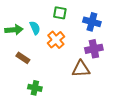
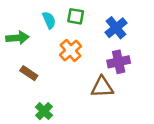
blue cross: (92, 22) -> (116, 28), turned 36
cyan semicircle: (35, 28) -> (49, 20), moved
green cross: (35, 88) -> (44, 111), turned 32

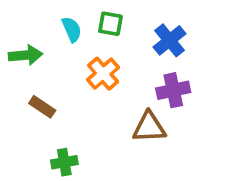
green cross: (44, 111) -> (64, 162), turned 36

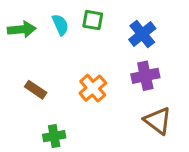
green arrow: (26, 55) -> (22, 29), moved
orange cross: (103, 74) -> (93, 88), moved
brown triangle: (149, 127) -> (158, 121), moved, turned 40

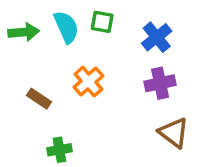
cyan semicircle: (60, 25) -> (66, 27), size x1.4
orange cross: (93, 88) -> (88, 82), moved

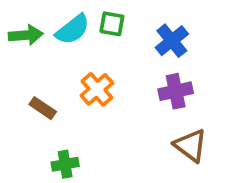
cyan semicircle: (66, 27) -> (73, 29), turned 76

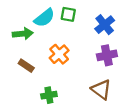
green arrow: (26, 35) -> (23, 34), moved
brown triangle: (191, 146) -> (101, 89), moved
green cross: (65, 164) -> (49, 95), moved

